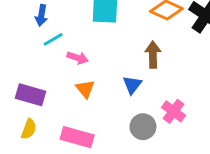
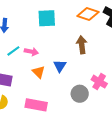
cyan line: (53, 39) -> (13, 51), moved
blue triangle: (132, 85) -> (60, 66), moved

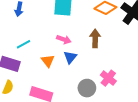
cyan line: (13, 51) -> (23, 44), moved
pink arrow: (31, 52) -> (64, 40), moved

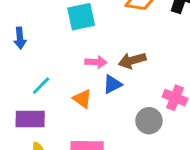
brown arrow: (95, 38) -> (132, 60), moved, turned -90
blue triangle: (70, 57) -> (112, 84), turned 40

